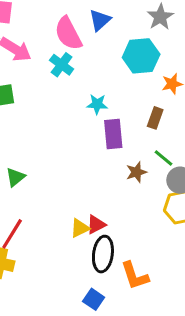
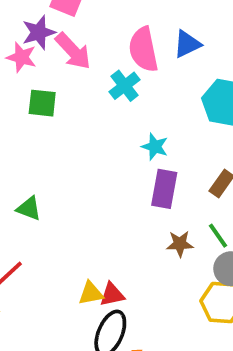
green triangle: (15, 177) -> (29, 208), turned 45

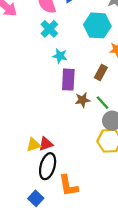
cyan cross: (125, 86) -> (49, 29), moved
brown star: (180, 244) -> (82, 100), moved

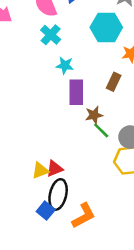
green line: (102, 103) -> (101, 130), moved
orange L-shape: (68, 186) -> (84, 216), turned -105
blue square: (36, 198) -> (46, 211), moved

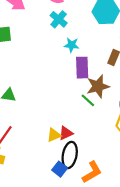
brown star: (94, 115) -> (98, 86), size x1.5
green line: (101, 130) -> (88, 100), moved

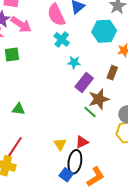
purple rectangle: (82, 68) -> (84, 82), turned 42
red triangle: (66, 133) -> (82, 142), moved
yellow triangle: (54, 135) -> (60, 144), turned -40

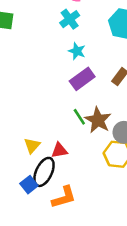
brown star: (99, 99) -> (98, 120), moved, turned 30

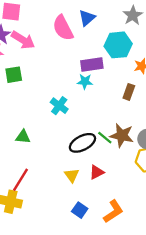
cyan cross: (70, 19) -> (59, 106), moved
purple rectangle: (82, 79) -> (92, 65), moved, turned 45
black ellipse: (44, 172) -> (82, 143), moved, turned 55

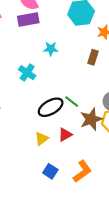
purple rectangle: (92, 65) -> (28, 19), moved
brown star: (122, 135) -> (91, 119), moved, turned -30
yellow triangle: (72, 175) -> (41, 139), turned 32

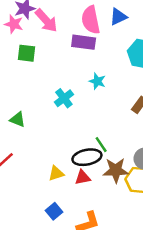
black ellipse: (51, 107) -> (87, 157), moved

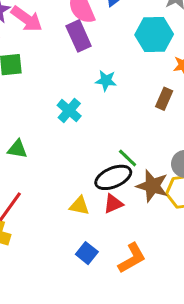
purple rectangle: (84, 42) -> (79, 36), turned 70
brown star: (116, 170) -> (152, 186), turned 30
yellow triangle: (56, 173) -> (79, 206), turned 42

